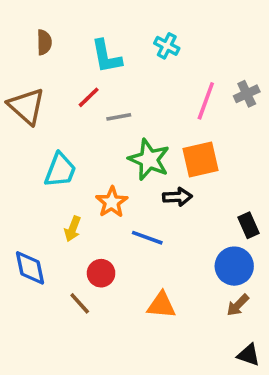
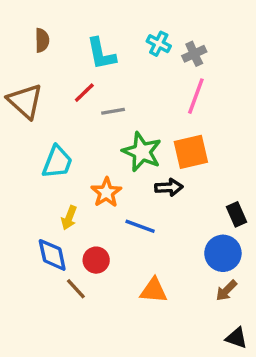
gray cross: (247, 94) -> (194, 54), moved
blue diamond: (30, 268) -> (52, 255), moved

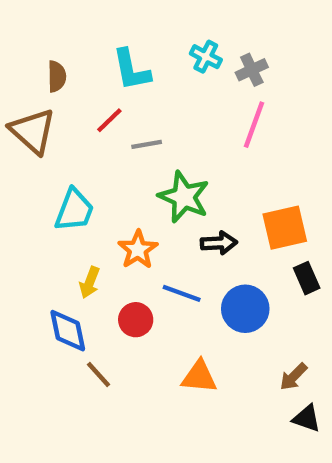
brown semicircle: (42, 40) -> (57, 76), moved
orange square: (191, 152) -> (285, 228), moved
blue circle: (223, 253) -> (245, 309), moved
red circle: (96, 260) -> (136, 320), moved
black triangle: (236, 338) -> (307, 418), moved

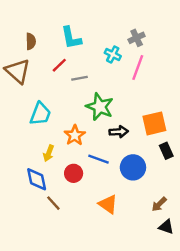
cyan cross: (206, 57) -> (113, 54), moved
orange triangle: (199, 377) -> (108, 204), turned 30

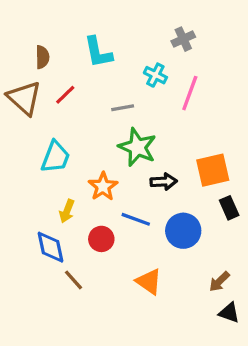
gray cross: (137, 38) -> (183, 39), moved
red line: (59, 65) -> (65, 95), moved
gray line: (79, 78) -> (123, 108), moved

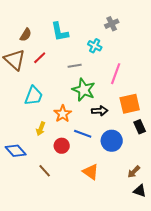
brown semicircle: (42, 57) -> (26, 35), turned 32
pink line: (190, 93) -> (116, 74), moved
blue diamond: (51, 247) -> (16, 151), moved, turned -30

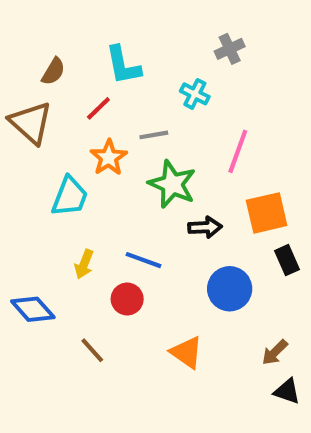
red line: (40, 58) -> (98, 108), moved
orange star: (63, 114) -> (109, 158), moved
blue line: (83, 134) -> (144, 260), moved

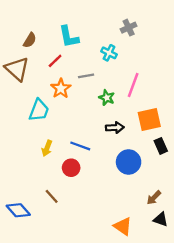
green star: (172, 184) -> (107, 98), moved, size x0.6
blue diamond: (33, 309) -> (18, 210), moved
orange triangle: (187, 352) -> (123, 226), moved

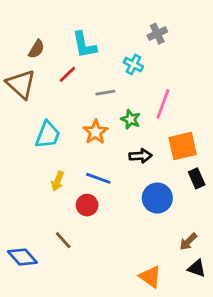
orange star: (61, 88) -> (95, 132), moved

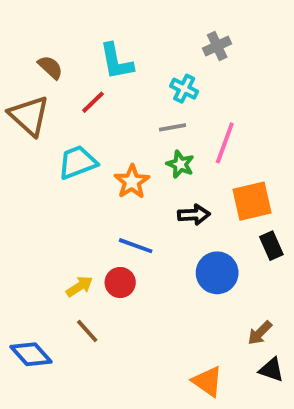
brown semicircle: (36, 49) -> (50, 67), turned -78
gray line: (105, 93) -> (173, 127), moved
cyan trapezoid: (48, 135) -> (78, 162), moved, turned -132
yellow arrow: (58, 181) -> (79, 286), moved, turned -144

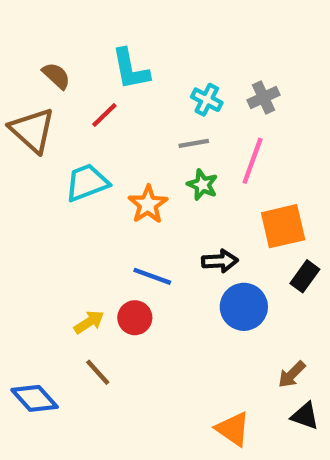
gray cross: (217, 46) -> (263, 98), moved
black arrow: (194, 215) -> (220, 261), moved
black rectangle: (271, 246) -> (305, 276), turned 60

